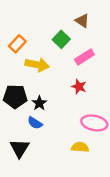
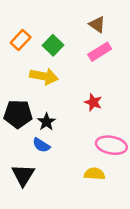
green square: (61, 39) -> (53, 45), moved
orange rectangle: (17, 44) -> (21, 40), moved
pink rectangle: (84, 57) -> (100, 52), moved

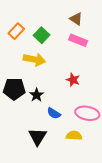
pink rectangle: (100, 52) -> (78, 40), turned 54
blue semicircle: (41, 145) -> (54, 113), moved
black triangle: (23, 175) -> (38, 137), moved

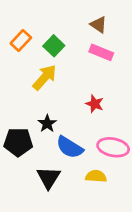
yellow arrow: (35, 60) -> (45, 77), turned -60
black pentagon: (14, 89) -> (18, 142), moved
blue semicircle: (54, 113) -> (70, 147), size x1.5

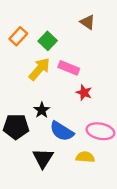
pink rectangle: (101, 52) -> (69, 68), moved

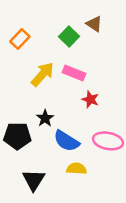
green square: (48, 41) -> (69, 36), moved
yellow semicircle: (85, 157) -> (77, 169), moved
black triangle: (43, 158) -> (34, 180), moved

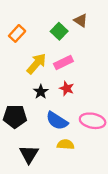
pink rectangle: (74, 73) -> (63, 63), turned -48
red star: (90, 99) -> (67, 88), moved
black star: (45, 118) -> (41, 92), moved

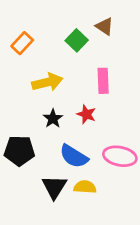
pink rectangle: (63, 63) -> (103, 81), moved, turned -66
yellow arrow: (36, 64) -> (47, 82), turned 35
black triangle: (29, 154) -> (54, 187), moved

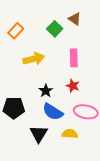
red star: (86, 114) -> (73, 86), moved
black star: (53, 119) -> (46, 91), moved
yellow semicircle: (85, 187) -> (70, 134), moved

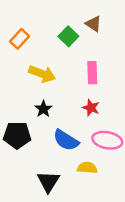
yellow arrow: (34, 59) -> (42, 74), turned 35
black star: (46, 91) -> (43, 109), moved
black triangle: (39, 134) -> (48, 182), moved

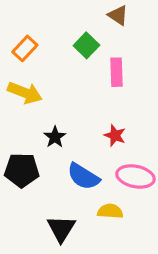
brown triangle: (93, 24) -> (118, 15), moved
pink rectangle: (92, 73) -> (117, 72), moved
yellow arrow: (42, 74) -> (25, 93), moved

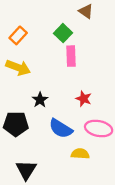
pink rectangle: (117, 72) -> (71, 56), moved
black triangle: (61, 229) -> (26, 170), moved

